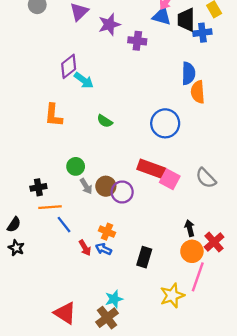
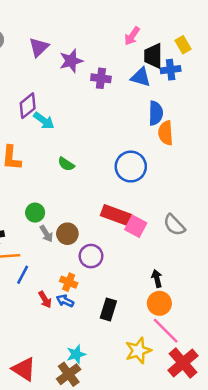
blue triangle: (162, 16) -> (141, 77), moved
purple circle: (122, 192) -> (91, 256), moved
blue line: (64, 225) -> (23, 275), turned 66
red cross: (214, 242) -> (183, 363), moved, size x1.4
pink line: (198, 277) -> (166, 331), turned -64

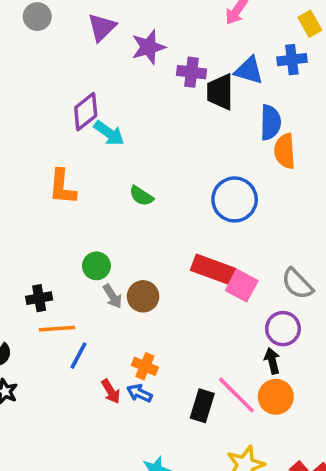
black trapezoid: (153, 56) -> (220, 92), moved
purple circle: (91, 256) -> (283, 329), moved
pink line: (166, 331) -> (236, 395), moved

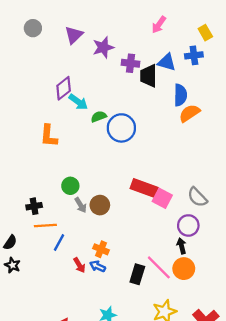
orange semicircle: (285, 151) -> (189, 113), turned 60
green semicircle: (141, 196) -> (99, 117), moved, turned 126
blue circle: (235, 199) -> (121, 128), moved

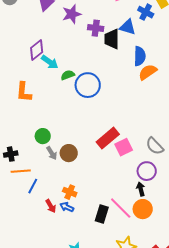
blue cross: (194, 55) -> (146, 12), moved, turned 35
red rectangle: (144, 188) -> (108, 138), turned -60
pink square: (162, 198) -> (124, 147), turned 36

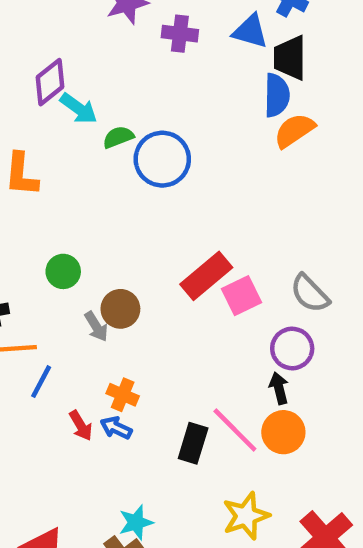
black trapezoid: (112, 39) -> (290, 58), moved
gray arrow: (52, 153) -> (96, 326), moved

